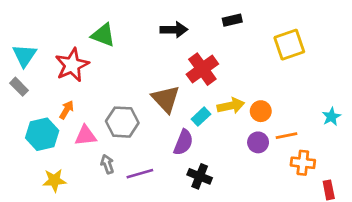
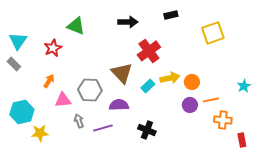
red star: (72, 65) -> (53, 48), size x0.7
cyan hexagon: (42, 134) -> (22, 112), moved
purple semicircle: (183, 142) -> (119, 105), moved, turned -114

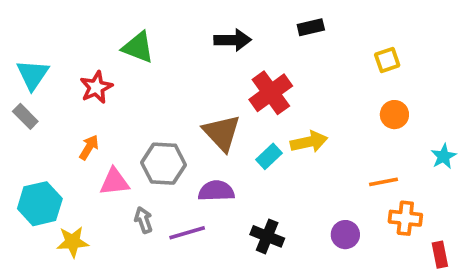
yellow square: (213, 33) -> (387, 60), size x0.6
orange circle: (192, 82) -> (394, 115), moved
purple circle: (190, 105) -> (345, 235), moved

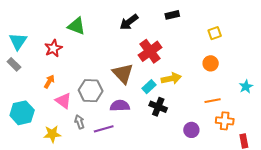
black arrow: (233, 40) -> (129, 22), turned 144
orange circle: (394, 115) -> (211, 63), moved
pink triangle: (114, 182) -> (63, 101), turned 42
black cross: (267, 236) -> (158, 107), moved
yellow star: (73, 242) -> (52, 134), moved

